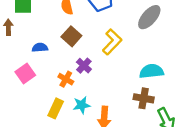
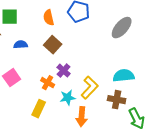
yellow L-shape: (112, 42) -> (90, 88), moved
blue semicircle: (40, 48) -> (21, 45), moved
cyan star: (82, 105) -> (68, 98), moved

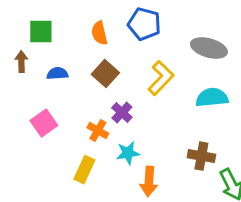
gray ellipse: (122, 28) -> (209, 48), turned 65
cyan semicircle: (124, 76) -> (212, 98), moved
yellow L-shape: (90, 88) -> (161, 78), moved

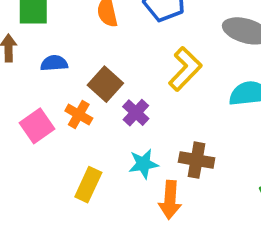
brown square: (105, 74) -> (105, 84), moved
orange cross: (98, 131) -> (79, 114), moved
brown cross: (201, 156) -> (197, 160), moved

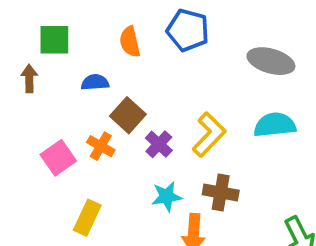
blue semicircle: (54, 63) -> (95, 82), moved
yellow L-shape: (185, 69) -> (209, 135), moved
yellow rectangle: (88, 185) -> (87, 218), moved

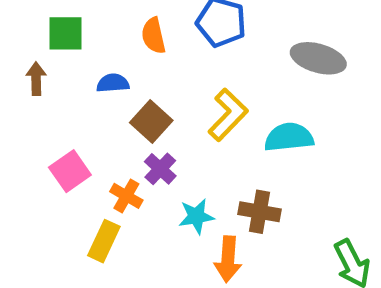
cyan semicircle: (275, 125) -> (289, 137), moved
yellow L-shape: (209, 135) -> (228, 115), moved
purple cross: (159, 144) -> (160, 169), moved
orange cross: (101, 146) -> (126, 196), moved

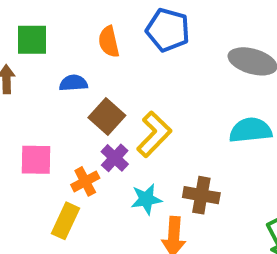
yellow L-shape: (228, 115) -> (154, 134), moved
cyan semicircle: (289, 137) -> (251, 130), moved
pink square: (70, 171) -> (36, 160), turned 36
orange cross: (126, 196) -> (85, 181), turned 32

